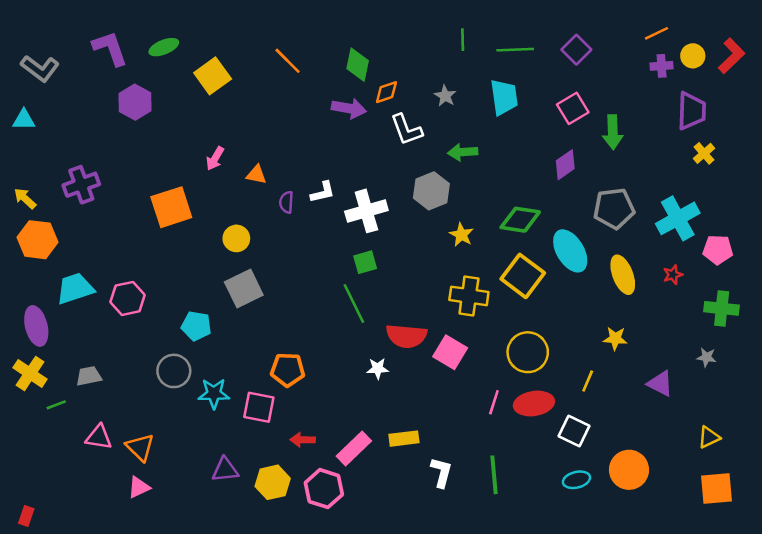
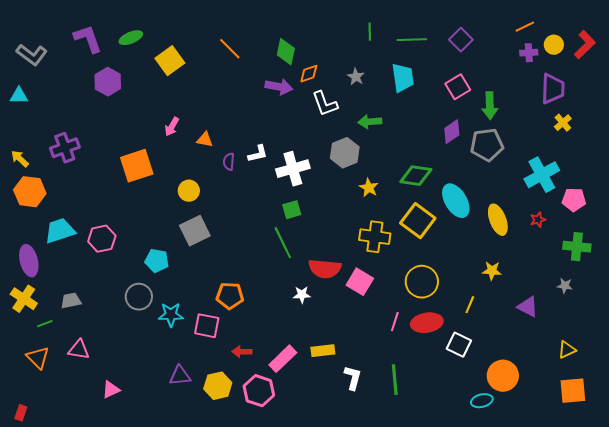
gray pentagon: (614, 208) -> (487, 145), moved
orange triangle: (140, 447) -> (38, 358), moved
cyan ellipse: (576, 480) -> (482, 401), moved

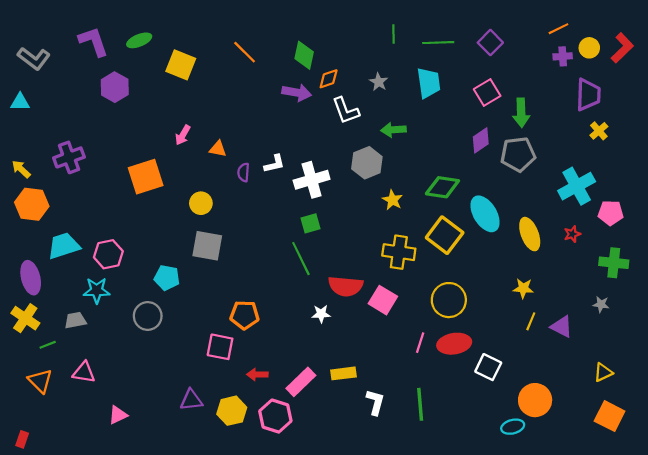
yellow square: (170, 61) -> (181, 65), turned -32
gray square: (195, 231) -> (207, 246), turned 36
yellow line: (470, 305) -> (531, 321), moved
cyan star: (171, 315) -> (97, 290), moved
orange square: (573, 391) -> (610, 416), turned 32

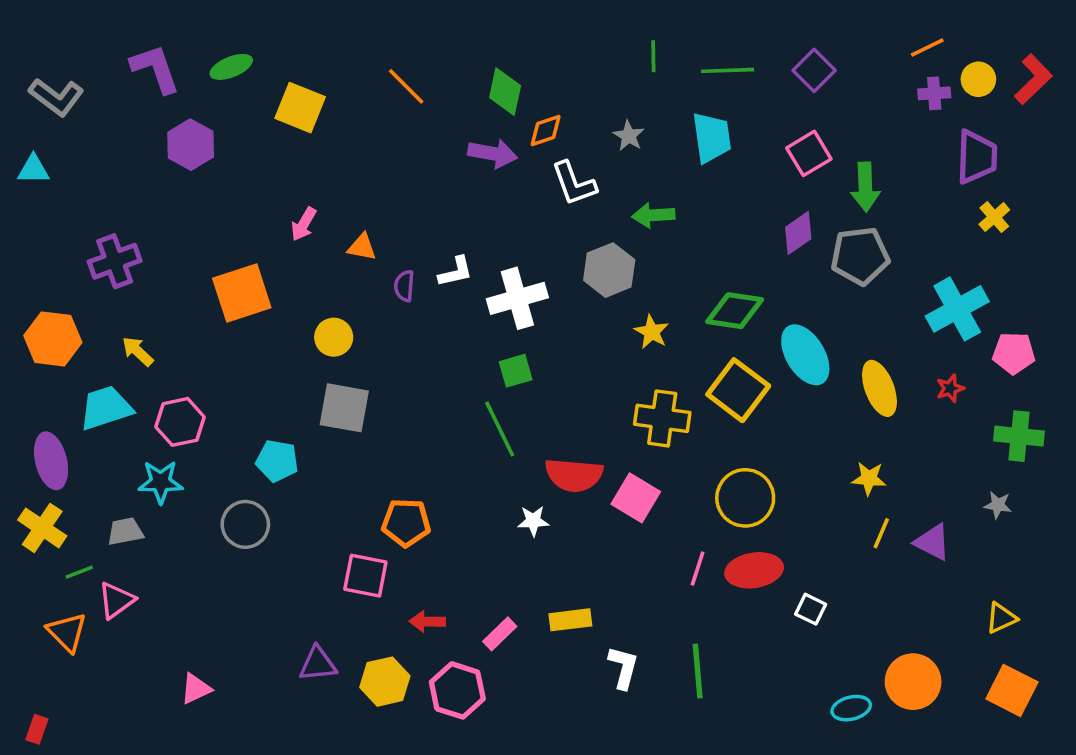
yellow arrow: (21, 169) -> (138, 351), moved
white square: (488, 367) -> (811, 609), size x0.7
pink triangle: (84, 372) -> (116, 600), moved, turned -45
pink rectangle: (301, 382) -> (500, 634), size x0.7
orange circle: (535, 400) -> (913, 682), moved

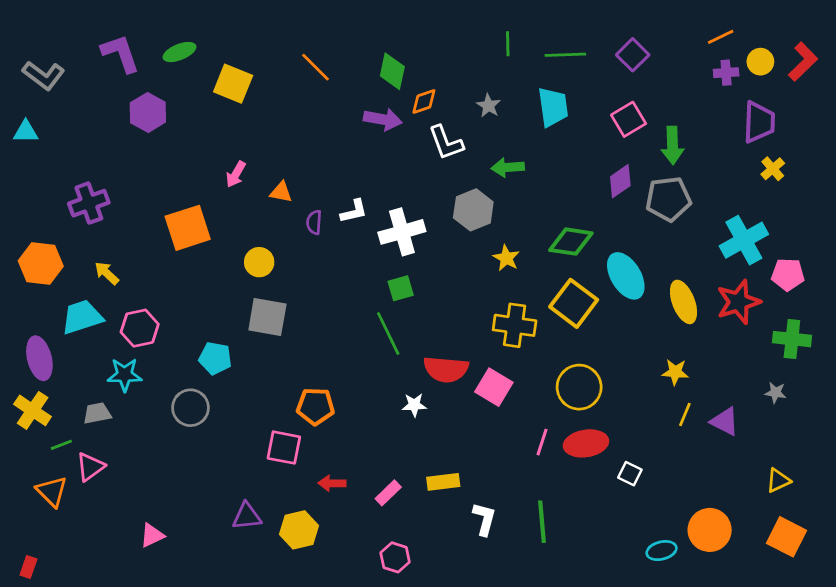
red star: (950, 388) -> (738, 302), size x2.0
pink hexagon: (457, 690) -> (395, 557), moved, size x0.7

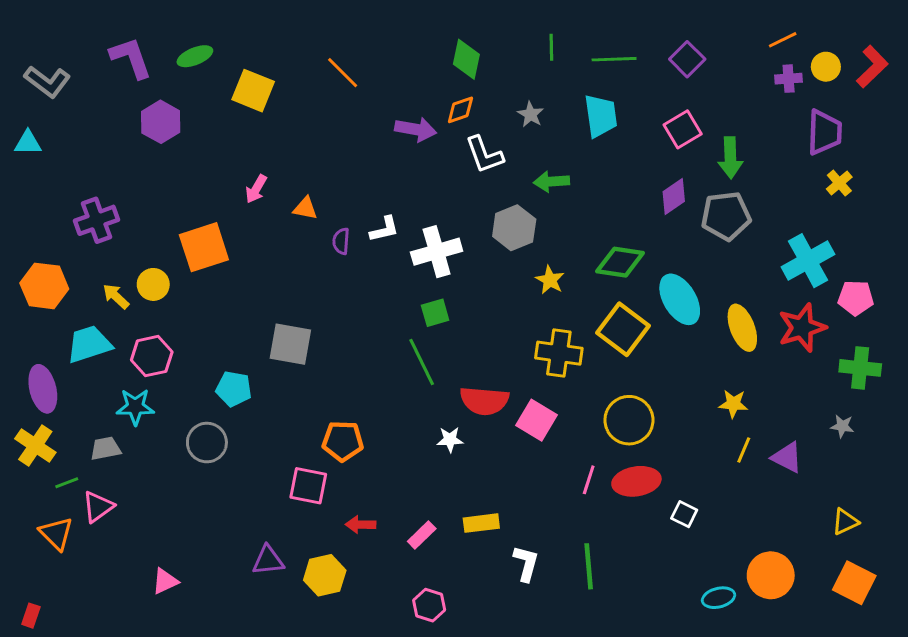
green diamond: (392, 71) -> (466, 59), moved
yellow circle: (259, 262) -> (153, 284), moved

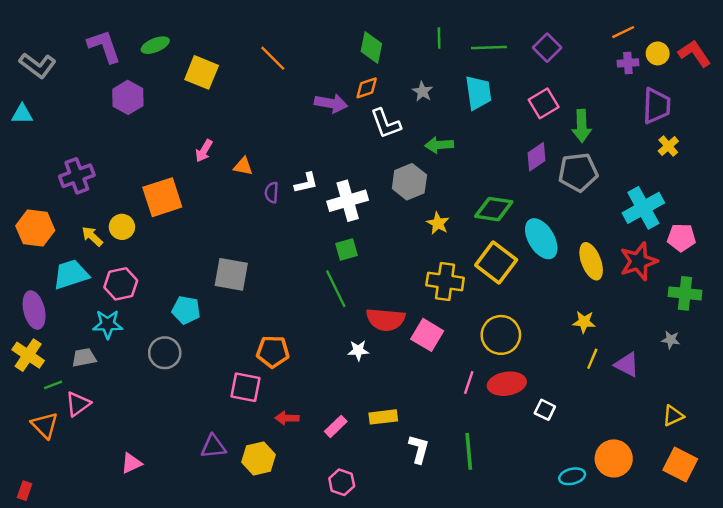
red L-shape: (872, 67) -> (694, 53), turned -80

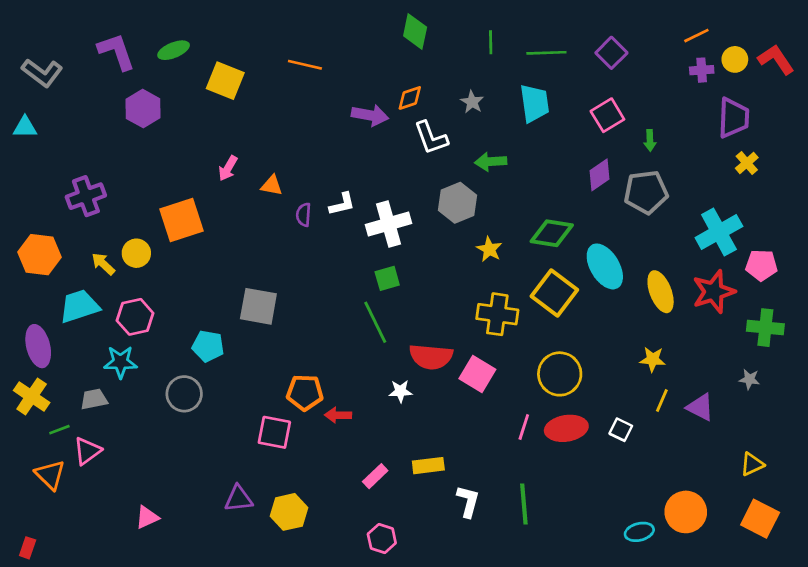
green diamond: (371, 48) -> (415, 32), moved
orange line: (273, 58) -> (305, 65), turned -32
green arrow: (582, 126) -> (650, 140), size x0.6
white square: (545, 410) -> (621, 430), moved
red arrow: (287, 418) -> (338, 415), moved

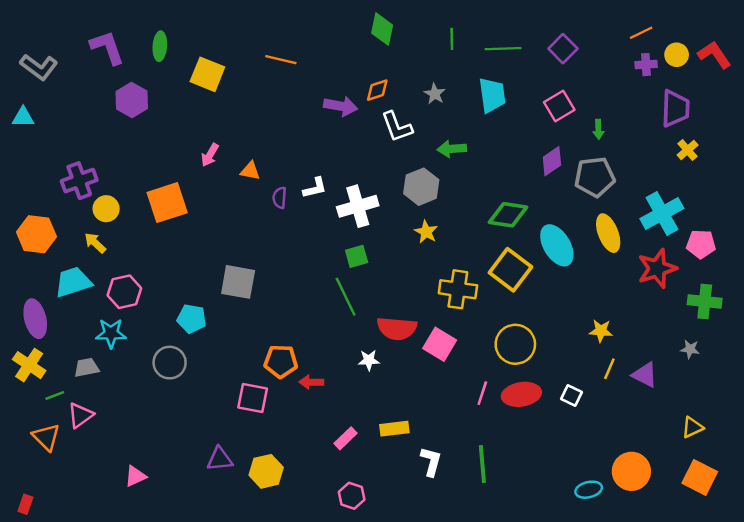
green ellipse: (174, 50) -> (160, 46), turned -64
yellow star: (489, 249) -> (426, 232), moved
yellow circle: (136, 253) -> (106, 209), moved
yellow ellipse: (661, 292) -> (608, 233), moved

